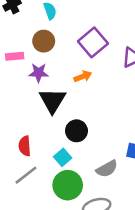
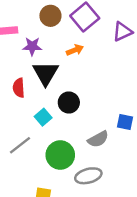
brown circle: (44, 41) -> (50, 16), moved
red semicircle: (25, 146) -> (19, 88), moved
cyan square: (63, 157) -> (43, 117), moved

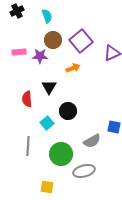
purple star: (32, 46) -> (40, 56), moved
black triangle: (46, 73) -> (49, 87), size x0.7
gray line: (20, 145) -> (28, 146), turned -48

